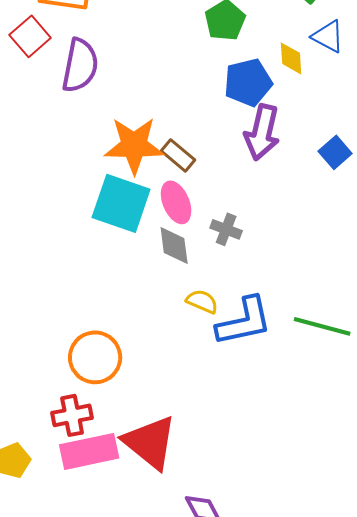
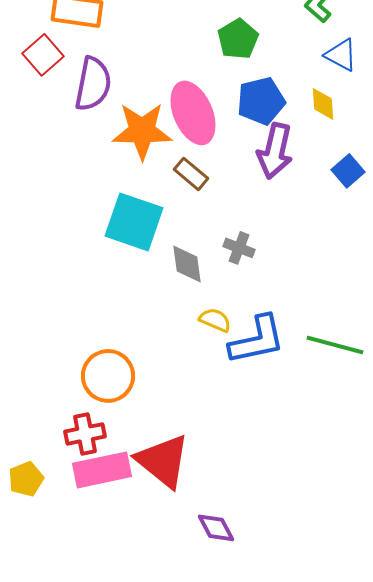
yellow diamond: (291, 58) -> (323, 104), moved
orange star: (134, 145) -> (142, 131), moved
pink ellipse: (176, 202) -> (193, 113), moved, size x1.5

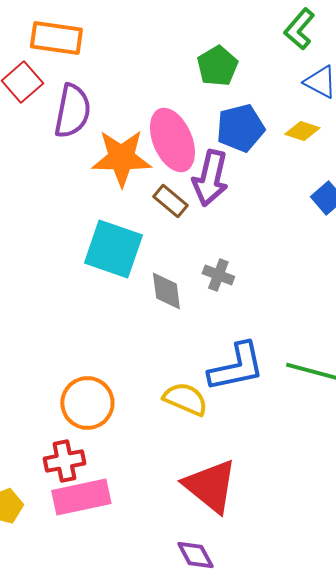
yellow diamond: (323, 104) -> (302, 131), turned -68
purple arrow: (275, 151) -> (210, 178), moved
yellow semicircle: (215, 320) -> (185, 399), moved, size x1.4
red triangle: (163, 461) -> (210, 486), moved

